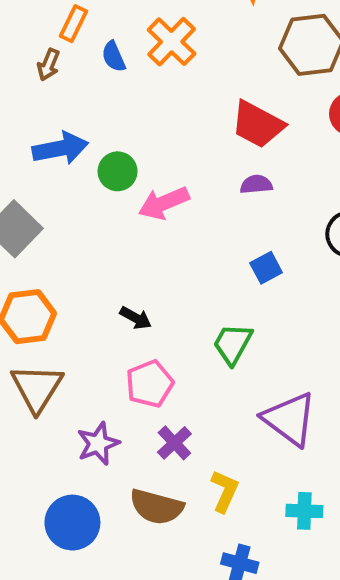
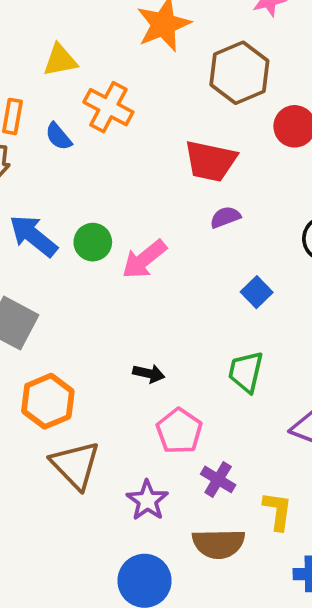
blue arrow: (60, 148) -> (33, 236), turned -114

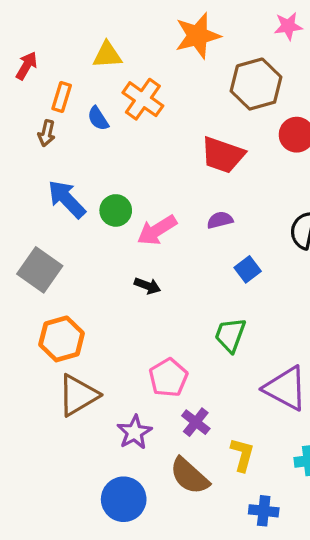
purple semicircle: (225, 217) -> (220, 220), moved
black arrow: (149, 374) -> (147, 286), moved
brown triangle: (75, 465) -> (78, 395), turned 36
brown semicircle: (218, 544) -> (189, 476), turned 36

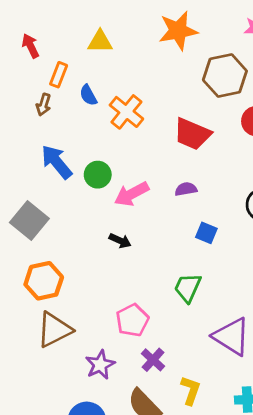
red arrow: (26, 66) -> (31, 46), turned -60
orange cross: (143, 99) -> (126, 112), moved
blue square: (248, 269) -> (206, 233), turned -35

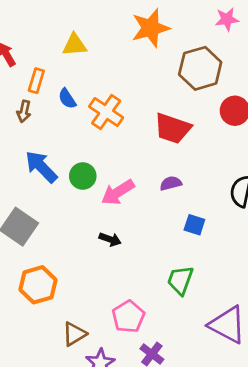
brown triangle: (54, 330) -> (74, 334), moved, size x0.7

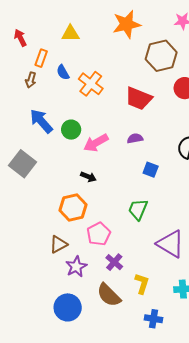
orange hexagon: (38, 285) -> (73, 208), moved

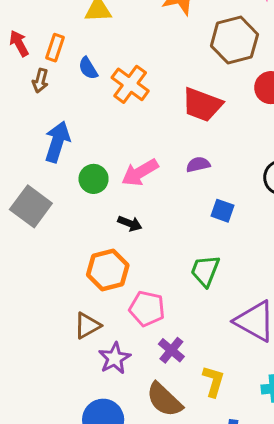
red arrow: (20, 38) -> (19, 43), moved
blue arrow: (41, 121) -> (57, 142), turned 60
green circle: (71, 130) -> (94, 179), moved
pink pentagon: (99, 234) -> (147, 309), turned -30

